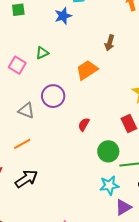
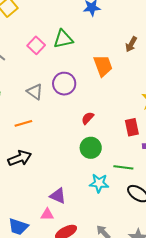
green triangle: (42, 53) -> (63, 39), size x1.5
orange trapezoid: (87, 70) -> (103, 66), turned 90
green circle: (108, 151) -> (91, 148), moved
purple triangle: (123, 207) -> (58, 196), moved, turned 42

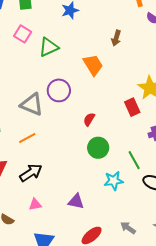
pink square: (36, 45) -> (23, 34), moved
gray triangle: (35, 92) -> (32, 104), size x1.4
red rectangle: (132, 127) -> (132, 107), moved
green line: (123, 167) -> (134, 160), turned 66
pink triangle: (47, 214) -> (35, 205), moved

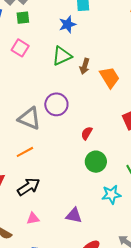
brown arrow: (116, 38) -> (85, 66), moved
green triangle: (49, 47) -> (62, 56), moved
orange trapezoid: (93, 65) -> (110, 77), moved

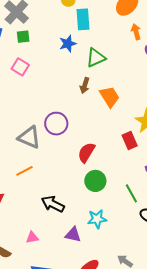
green triangle: (62, 56) -> (96, 58), moved
red semicircle: (87, 133) -> (86, 153), size x1.5
black arrow: (29, 187) -> (53, 204), moved, turned -120
cyan star: (111, 195) -> (97, 219), moved

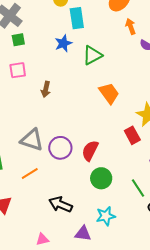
pink square: (20, 67) -> (18, 70), turned -36
brown arrow: (85, 85) -> (46, 89), moved
purple circle: (56, 124) -> (60, 148), moved

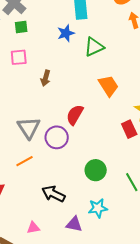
gray triangle: (32, 140) -> (29, 128), turned 35
red semicircle: (90, 151) -> (75, 115), moved

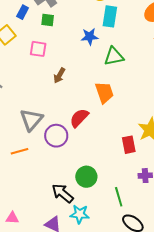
orange trapezoid: (108, 86) -> (104, 92), moved
black arrow: (53, 194) -> (63, 193), moved

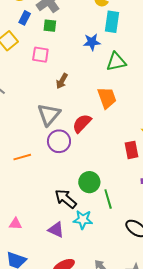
gray triangle: (31, 120) -> (49, 114), moved
green line: (119, 197) -> (108, 199), moved

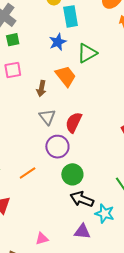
orange trapezoid: (107, 98) -> (66, 76), moved
gray triangle: (49, 114) -> (47, 117), moved, size x0.7
green circle: (89, 182) -> (72, 174), moved
cyan star: (83, 220) -> (105, 214), turned 30

